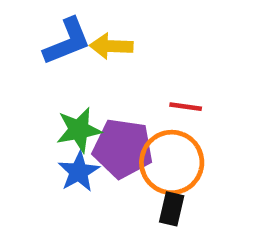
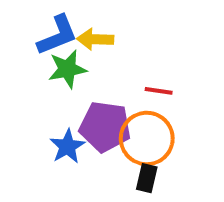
green star: (79, 130) -> (67, 69), moved

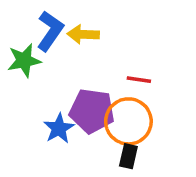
blue L-shape: (57, 35) -> (50, 31), turned -33
green star: (67, 69) -> (24, 60), moved

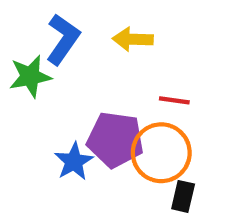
yellow arrow: (83, 34) -> (133, 39), moved
black rectangle: (128, 156) -> (183, 196), moved

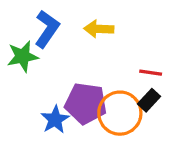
red line: (174, 100) -> (151, 73), moved
black rectangle: (183, 196) -> (149, 100), moved, turned 30

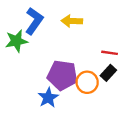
orange circle: (120, 113) -> (87, 82), size x0.7
blue star: (55, 120) -> (48, 98), moved

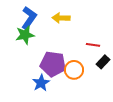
green star: (16, 41) -> (25, 35), moved
black rectangle: (108, 73) -> (103, 62), moved

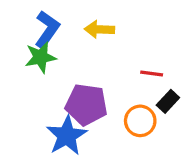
orange circle: (74, 70) -> (140, 121), moved
blue star: (41, 83) -> (67, 136), size x1.4

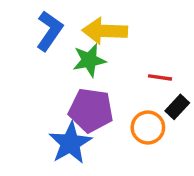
yellow arrow: (99, 29) -> (105, 31), size x1.4
green star: (41, 57) -> (89, 60), moved

